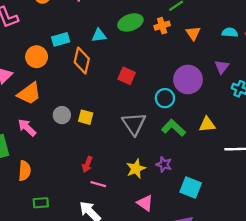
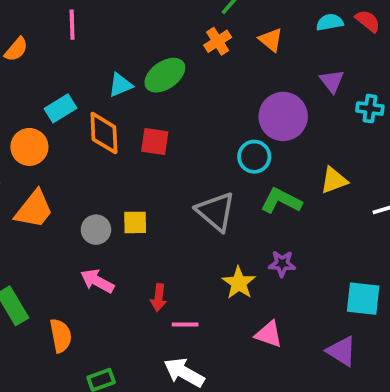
green ellipse: (130, 22) -> (165, 75), moved
red square: (127, 76) -> (155, 141), moved
pink arrow: (27, 128) -> (97, 281), moved
cyan square: (191, 187) -> (363, 299), moved

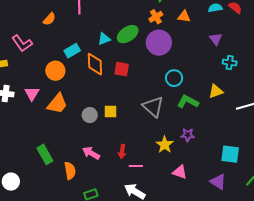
orange triangle: (271, 40) -> (184, 17), turned -32
cyan cross: (370, 109) -> (230, 63), moved
purple circle: (283, 116) -> (159, 43), moved
pink arrow: (97, 281) -> (91, 153), moved

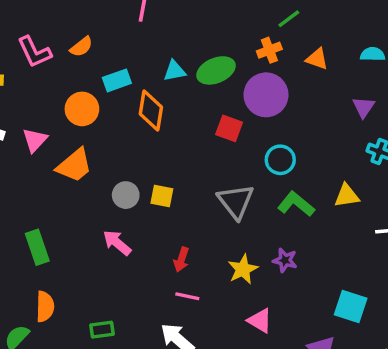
orange semicircle: (49, 19) -> (81, 47), moved
red square: (122, 69) -> (229, 128), moved
red arrow: (122, 152) -> (181, 260), moved
pink arrow: (91, 153) -> (117, 243), moved
orange semicircle: (70, 171) -> (45, 307), moved

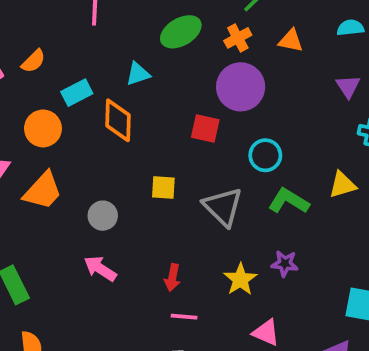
green ellipse: (216, 70) -> (181, 32), moved
yellow square: (162, 196) -> (163, 188), moved

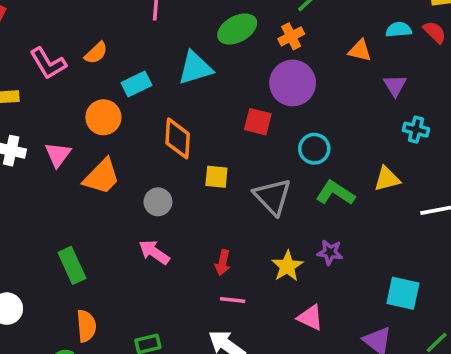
orange triangle: (291, 41) -> (360, 50), moved
cyan triangle: (138, 74) -> (195, 68), size x1.5
orange diamond: (118, 120) -> (178, 138), moved

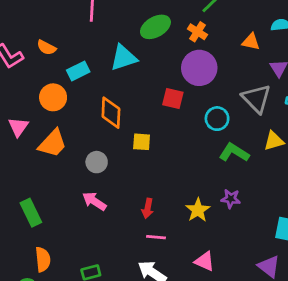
orange cross: (291, 36) -> (197, 32), turned -30
orange semicircle: (96, 53) -> (46, 48), turned 72
gray triangle: (273, 197) -> (256, 99), moved
pink triangle: (310, 318) -> (205, 261), moved

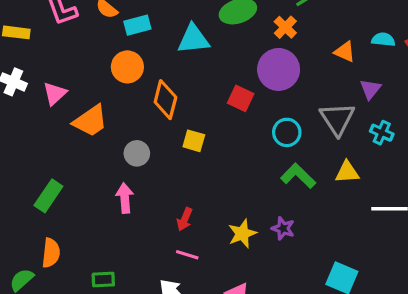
cyan rectangle: (78, 71) -> (137, 25), moved
orange circle: (53, 97) -> (127, 67), moved
pink arrow: (94, 201) -> (125, 198), turned 40
green rectangle: (31, 213) -> (48, 196), turned 48

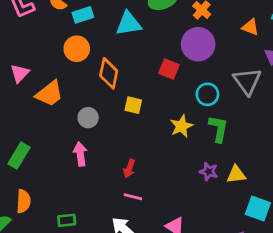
yellow triangle: (347, 172) -> (236, 174), moved
green L-shape: (298, 176) -> (218, 129), turned 60
yellow star: (242, 234) -> (182, 126), moved

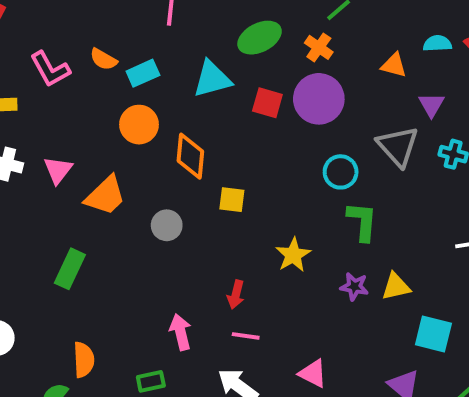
red square: (169, 69) -> (267, 103), moved
yellow star: (182, 126) -> (293, 255), moved
pink arrow: (80, 154) -> (180, 332), moved
green rectangle: (19, 156) -> (70, 269), moved

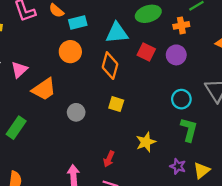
orange cross: (319, 47) -> (181, 25), turned 35
purple circle: (319, 99) -> (176, 55), size x0.7
orange diamond: (190, 156) -> (110, 66), moved
yellow triangle: (396, 287) -> (202, 171), turned -36

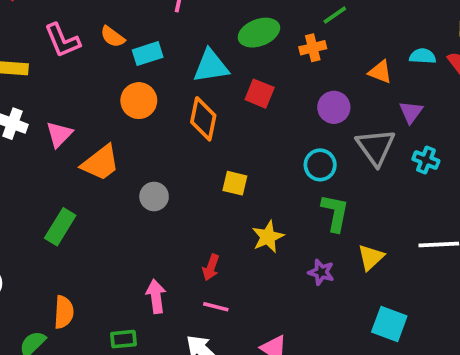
purple circle: (176, 55) -> (334, 107), moved
yellow square: (116, 104) -> (235, 183), moved
yellow triangle: (202, 171) -> (371, 257), moved

